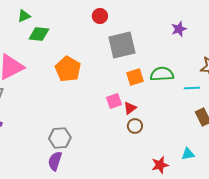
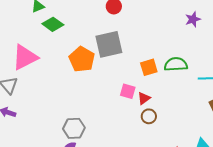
green diamond: (39, 34) -> (53, 24), turned 30
gray square: (122, 45) -> (109, 44), moved
pink square: (114, 101) -> (128, 91), turned 35

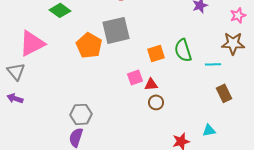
green semicircle: (176, 64) -> (183, 50), turned -105
pink square: (128, 91) -> (135, 77), turned -35
red triangle: (144, 98) -> (151, 84), turned 32

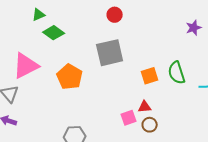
orange pentagon: (89, 45) -> (70, 77), moved
pink square: (135, 77) -> (129, 118), moved

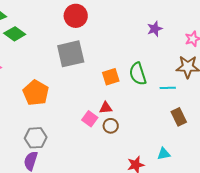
red circle: (115, 15) -> (76, 16), size x1.5
orange pentagon: (70, 77) -> (36, 93), moved
pink square: (129, 118) -> (90, 119), turned -35

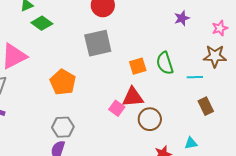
red triangle: (106, 108) -> (133, 97), size x1.6
brown circle: (111, 126) -> (150, 119), moved, size x1.5

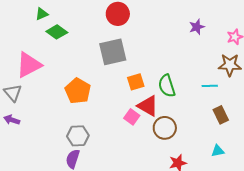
green semicircle: (165, 63) -> (167, 86), moved
orange square: (138, 66) -> (136, 82), moved
red triangle: (133, 97) -> (148, 106), turned 35
cyan triangle: (191, 143) -> (218, 151), moved

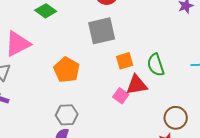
red triangle: (148, 106) -> (137, 85), turned -40
brown circle: (165, 128) -> (176, 118), moved

